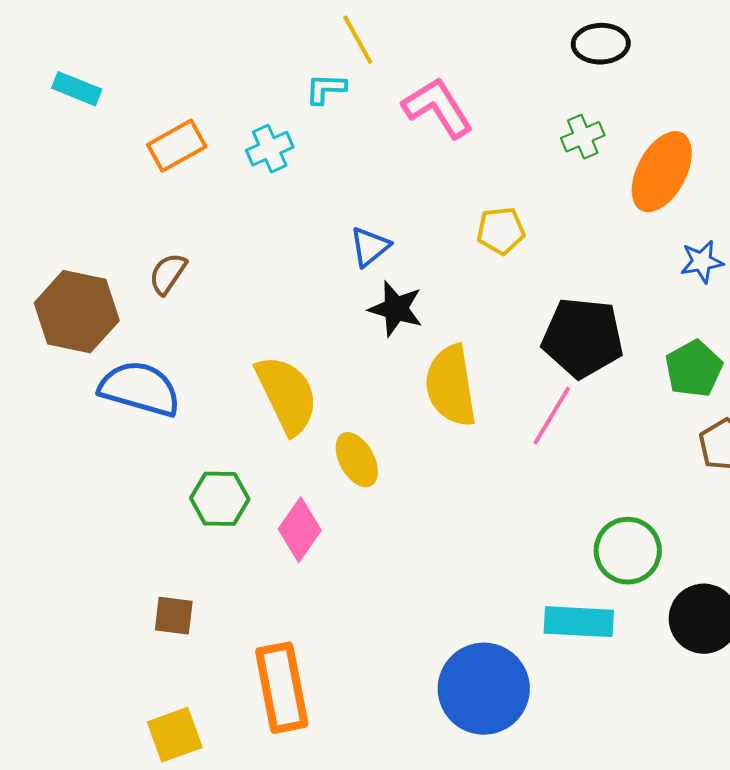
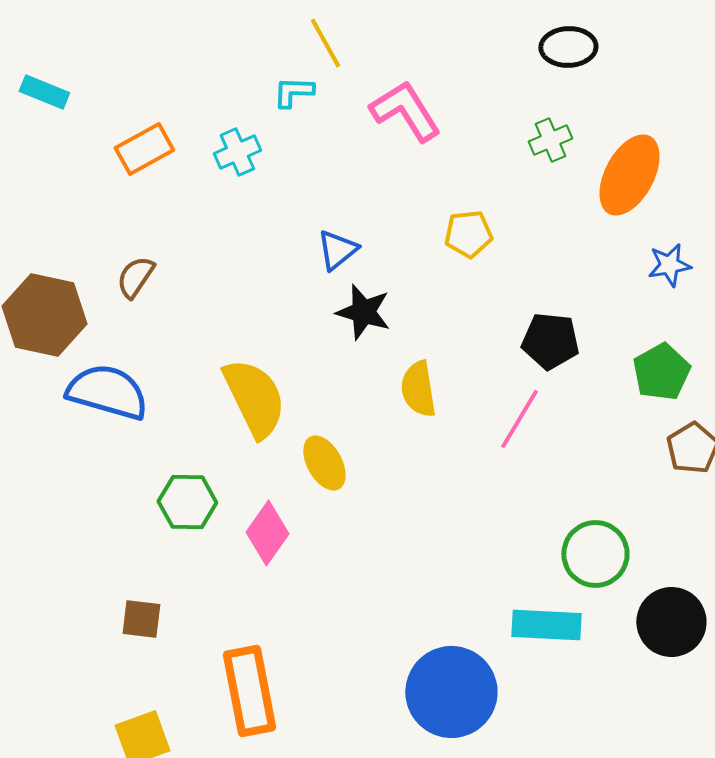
black pentagon: (583, 338) -> (550, 341), size x0.7
yellow semicircle: (451, 386) -> (418, 389), size x0.7

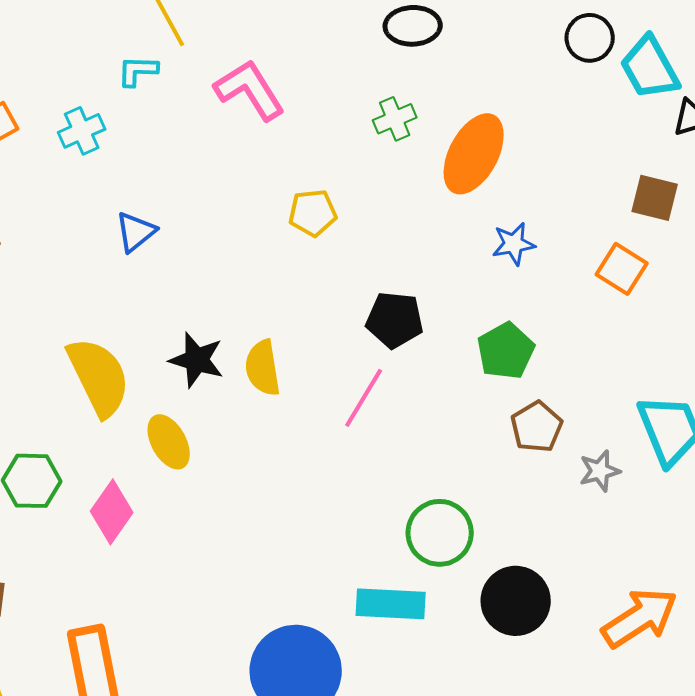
blue triangle: (337, 250) -> (136, 232), moved
black star: (363, 312) -> (197, 360), moved

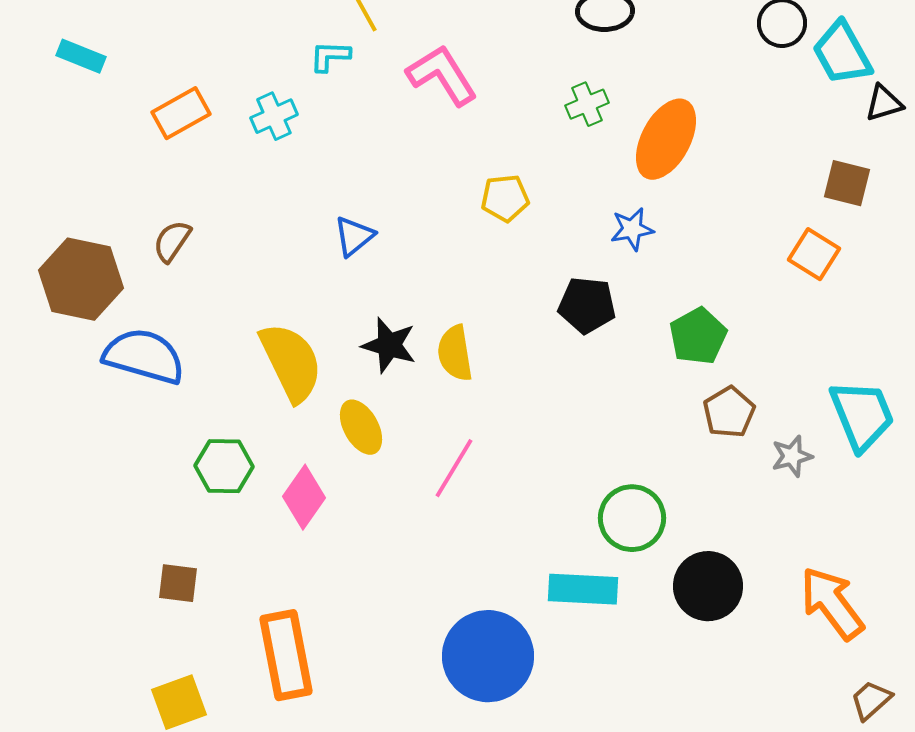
blue triangle: (136, 232) -> (354, 236), moved
blue star: (514, 244) -> (632, 229), moved
pink line: (364, 398) -> (454, 468), moved
orange arrow: (640, 618) -> (832, 603), turned -94

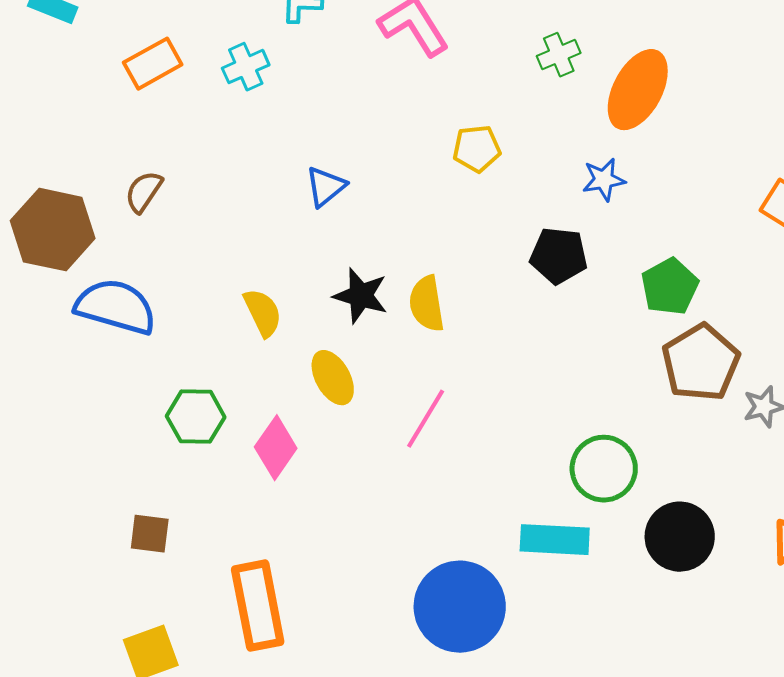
yellow semicircle: (291, 362) -> (263, 313), size x0.6
brown pentagon: (729, 412) -> (701, 363), size x1.5

